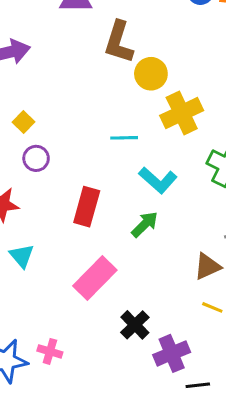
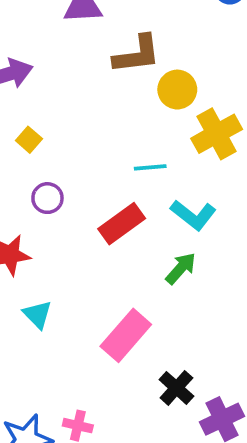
brown L-shape: (119, 42) -> (137, 54), turned -111
yellow square: (24, 122) -> (29, 140), moved
red rectangle: (87, 207) -> (122, 224), moved, turned 42

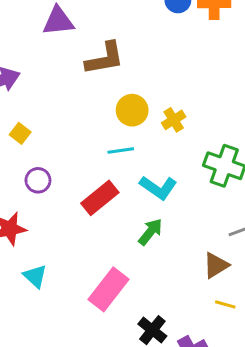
yellow circle: (177, 90) -> (132, 110), moved
yellow cross: (217, 134) -> (174, 120), size x0.6

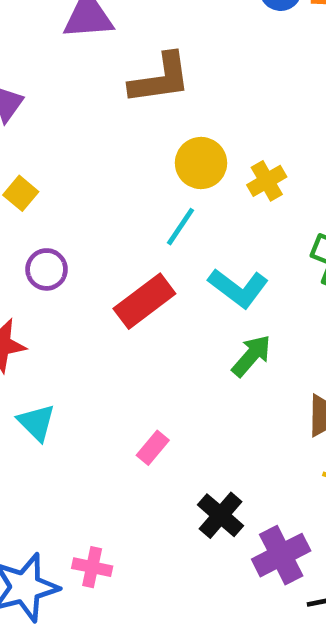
cyan line: (121, 150) -> (181, 227), turned -50
green arrow: (150, 232) -> (251, 356), moved
pink rectangle: (108, 289) -> (153, 448), size x0.5

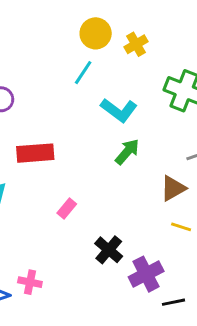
red rectangle: (144, 301) -> (35, 153), moved, turned 33

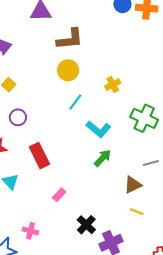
yellow circle: (96, 33) -> (68, 70), moved
red rectangle: (35, 153) -> (39, 156), turned 65
pink cross: (30, 282) -> (30, 231), moved

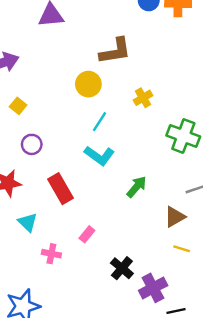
brown L-shape: (70, 39) -> (115, 51), moved
cyan L-shape: (98, 129) -> (99, 156), moved
pink cross: (30, 231) -> (51, 254), moved

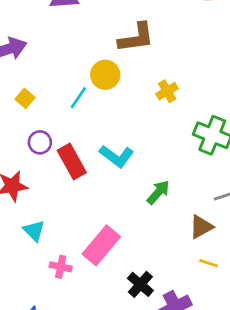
cyan line: (100, 122) -> (78, 98), moved
red rectangle: (60, 189) -> (72, 161), moved
pink rectangle: (87, 234) -> (101, 245), size x2.0

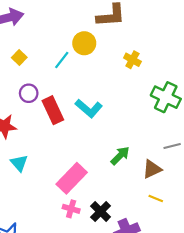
yellow cross: (167, 91) -> (132, 60), turned -35
green arrow: (158, 192) -> (120, 156), moved
pink cross: (61, 267) -> (71, 209), moved

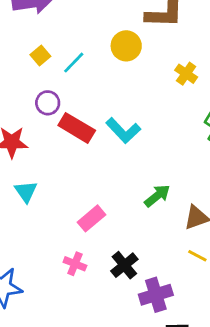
cyan line: (62, 60) -> (74, 63), moved
red rectangle: (53, 110) -> (77, 128), turned -40
pink rectangle: (72, 178) -> (92, 218), size x0.7
pink cross: (71, 209) -> (75, 264), moved

